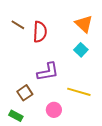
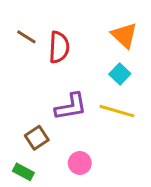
yellow line: (79, 92) -> (117, 111), moved

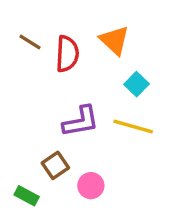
orange triangle: (124, 35) -> (115, 40), moved
brown square: (37, 138) -> (55, 165), moved

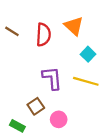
brown line: (30, 42) -> (12, 31), moved
purple L-shape: (81, 121) -> (52, 78), turned -85

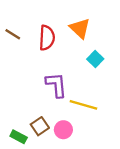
yellow line: (86, 81) -> (83, 105), moved
brown square: (36, 106) -> (40, 126), moved

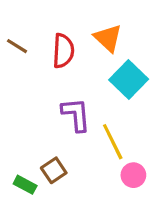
cyan square: (95, 59) -> (129, 79), size x1.6
yellow line: (83, 105) -> (113, 142), turned 48
pink circle: (63, 130) -> (133, 175), moved

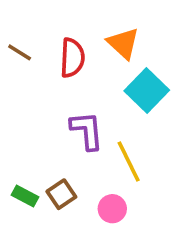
pink circle: (133, 175) -> (112, 209), moved
green rectangle: (25, 185) -> (25, 196), moved

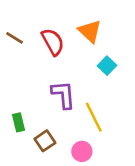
red semicircle: (72, 58) -> (53, 42), turned -32
cyan square: (147, 91) -> (107, 66), size x0.6
green rectangle: (25, 196) -> (18, 122), moved, turned 48

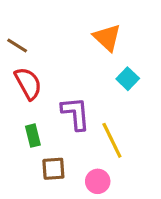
red semicircle: (53, 42) -> (28, 83), moved
green rectangle: (18, 122) -> (33, 136), moved
brown square: (45, 141) -> (53, 169), turned 30

